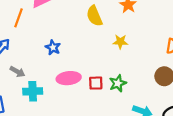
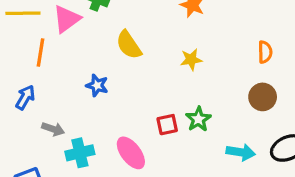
yellow semicircle: (94, 16) -> (129, 45), moved
pink ellipse: (69, 78) -> (131, 153), moved, turned 70

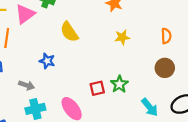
yellow star: (191, 60) -> (122, 37), moved
gray arrow: (53, 129) -> (27, 85), moved
cyan arrow: (241, 152) -> (150, 107), turned 42

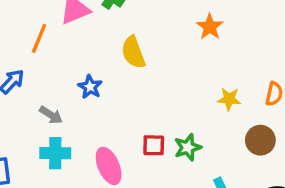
yellow star: (122, 37) -> (229, 99), moved

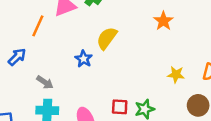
yellow semicircle: (133, 52) -> (107, 38), turned 55
blue star: (90, 87) -> (84, 59), moved

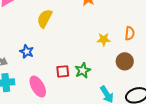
blue star: (84, 59) -> (27, 52), moved

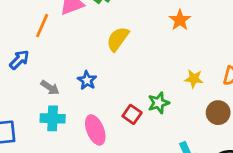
green star: (83, 70) -> (159, 103), moved
red square: (63, 71) -> (132, 114), turned 32

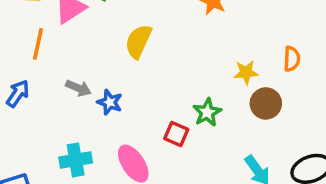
gray arrow: (50, 88) -> (78, 88), moved
brown circle: (218, 113) -> (266, 103), moved

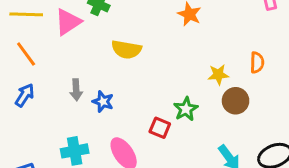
yellow semicircle: (138, 41) -> (126, 49), turned -104
orange line: (38, 44) -> (26, 54), moved, turned -48
gray arrow: (78, 88) -> (76, 90), turned 65

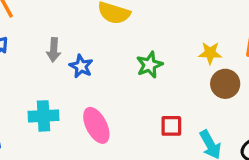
green star: (186, 109) -> (150, 65), moved
red square: (160, 128) -> (171, 126), moved, turned -30

